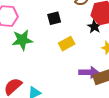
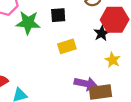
green star: (22, 40) -> (28, 23), moved

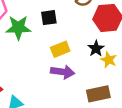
black star: (102, 33) -> (96, 48), moved
purple arrow: (86, 84) -> (63, 72), moved

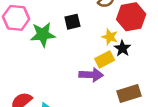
yellow rectangle: (60, 49) -> (105, 59), moved
yellow star: (109, 60) -> (110, 37), moved

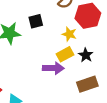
black star: (122, 48) -> (86, 55), moved

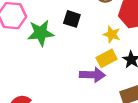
black square: (36, 21) -> (72, 19), turned 32

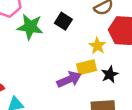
purple arrow: (92, 75) -> (69, 79), turned -40

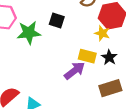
yellow star: (97, 46) -> (102, 33), moved
yellow rectangle: (87, 67) -> (87, 56), turned 42

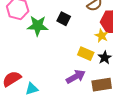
purple arrow: (75, 71) -> (76, 77), moved

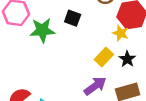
yellow rectangle: (86, 54) -> (104, 57), turned -63

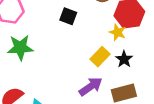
green star: (42, 30) -> (20, 48), moved

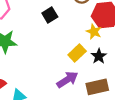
black square: (68, 16) -> (50, 15), turned 35

